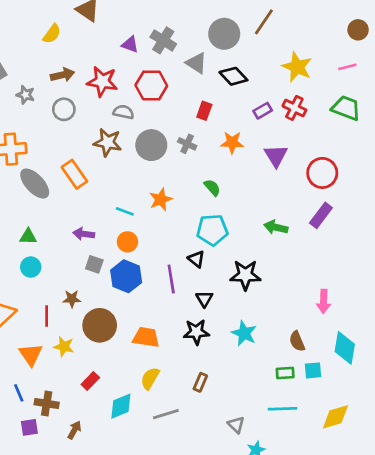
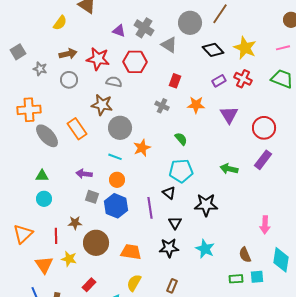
black diamond: (233, 76) -> (213, 50), moved
gray circle: (151, 145) -> (120, 128), moved

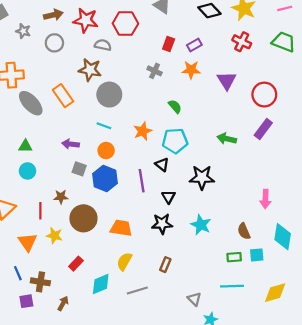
purple rectangle: (219, 81) -> (194, 45), moved
orange star: (142, 148) -> (143, 131), moved

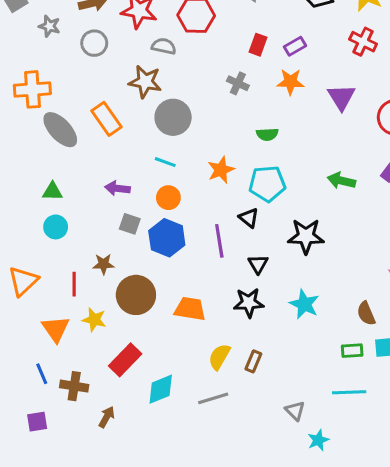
green semicircle: (175, 106) -> (267, 134), turned 128
yellow semicircle: (124, 261) -> (219, 357), moved
red rectangle: (76, 264) -> (125, 360), size x1.5
purple square: (26, 301) -> (37, 422), moved

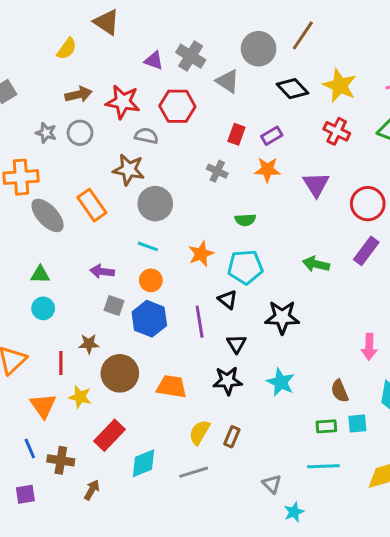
gray star: (49, 26) -> (46, 133), moved

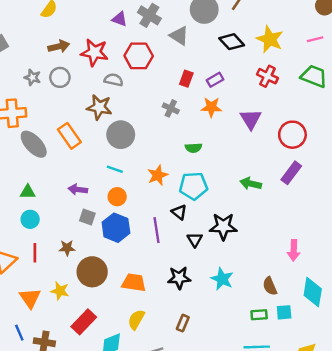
black triangle: (236, 344) -> (195, 240), moved
red line: (61, 363) -> (35, 253), moved
yellow semicircle: (200, 432) -> (136, 319), moved

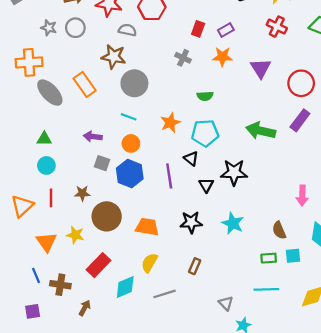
green arrow: (251, 184) -> (261, 131), size x1.4

